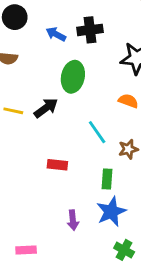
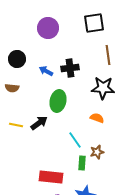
red rectangle: (57, 165) -> (51, 177), moved, size x1.6
green rectangle: (107, 179) -> (82, 163), moved

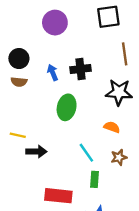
blue arrow: (46, 71) -> (53, 72), turned 40
brown semicircle: (12, 88) -> (19, 82), moved
black arrow: (39, 123) -> (36, 152), moved, turned 36
brown star: (97, 152) -> (119, 157), moved

